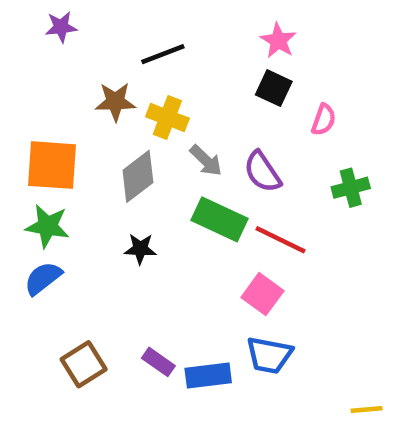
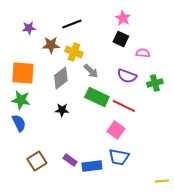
purple star: (61, 27) -> (29, 28), moved
pink semicircle: (324, 120) -> (143, 53), turned -104
purple semicircle: (262, 172) -> (127, 76), moved, turned -36
blue semicircle: (43, 278) -> (19, 123), turned 102

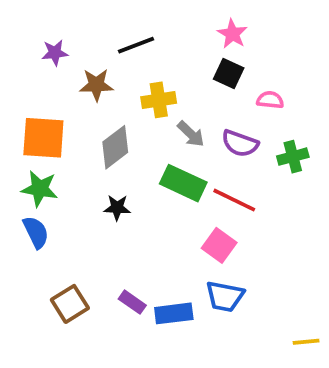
yellow cross: (74, 52) -> (159, 100), moved, turned -30
gray arrow: (91, 71) -> (191, 134), moved

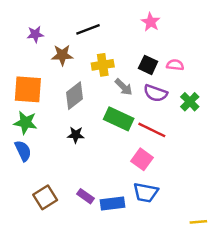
black square: (229, 73) -> (148, 65), moved
green cross: (293, 157) -> (190, 102), turned -30

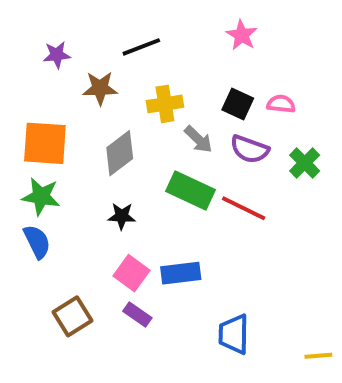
pink square: (142, 159) -> (132, 273), moved
blue trapezoid: (146, 192) -> (234, 334), moved, turned 80
blue rectangle: (113, 204) -> (181, 273), moved

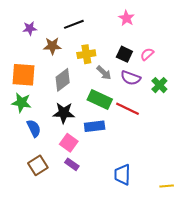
pink semicircle: (281, 104) -> (147, 54), turned -48
black star: (122, 216) -> (64, 113), size x1.5
blue semicircle: (37, 242) -> (34, 128), moved
blue rectangle: (181, 273) -> (95, 126), moved

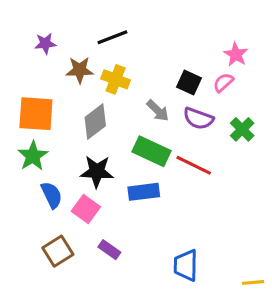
pink star: (126, 18) -> (236, 54), moved
yellow cross: (86, 54) -> (116, 79), moved, turned 30
green star: (21, 103) -> (33, 156), turned 30
pink square: (69, 143) -> (86, 209), moved

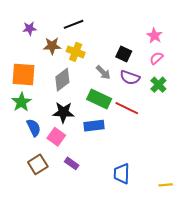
pink semicircle: (223, 82) -> (156, 58), moved

